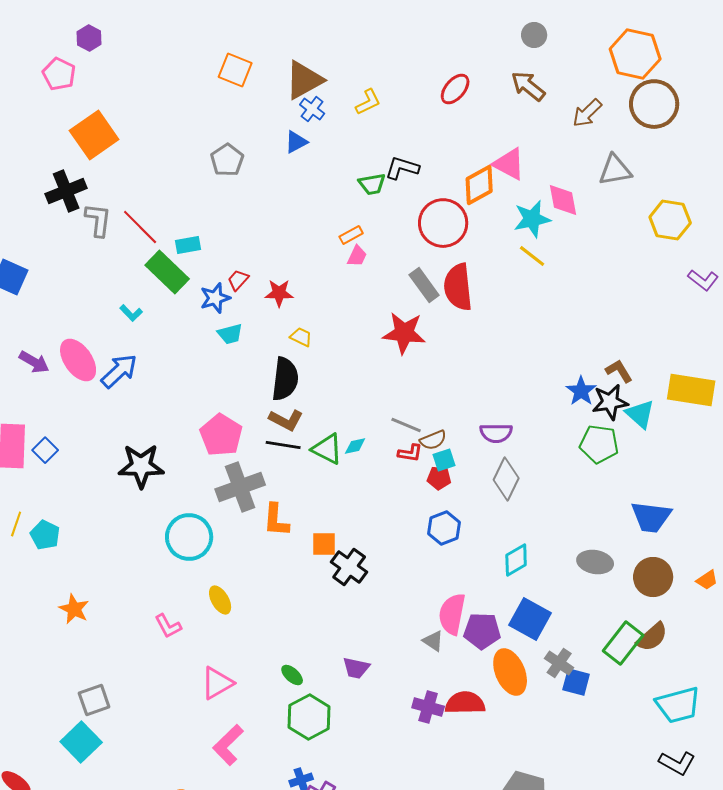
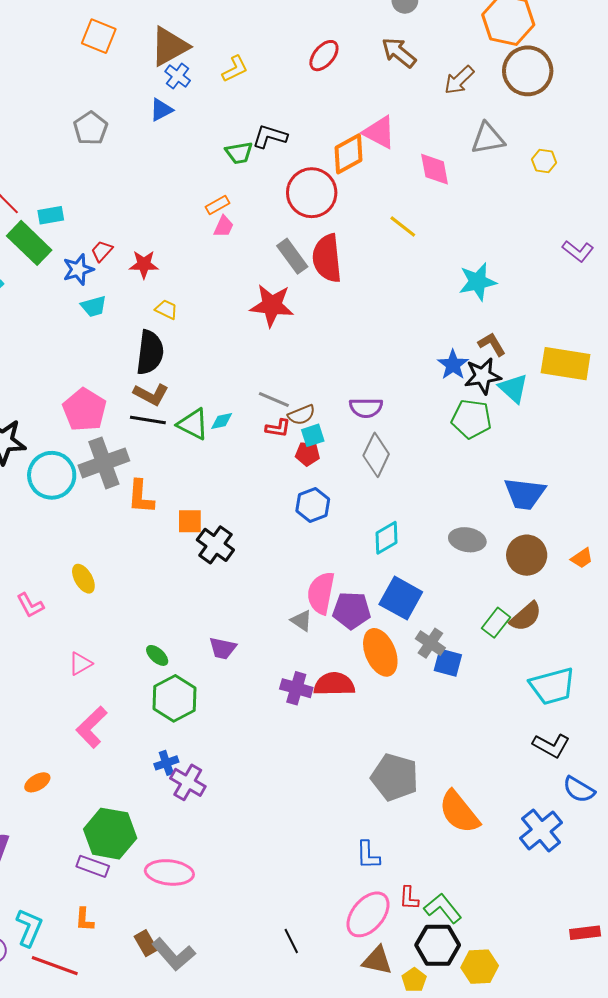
cyan star: (532, 219) -> (478, 282), moved
yellow hexagon: (670, 220) -> (544, 161), moved, size x0.6
cyan circle: (189, 537) -> (52, 475), moved
green rectangle: (623, 643) -> (496, 623), size x0.7
pink triangle: (217, 683) -> (80, 664), size x0.7

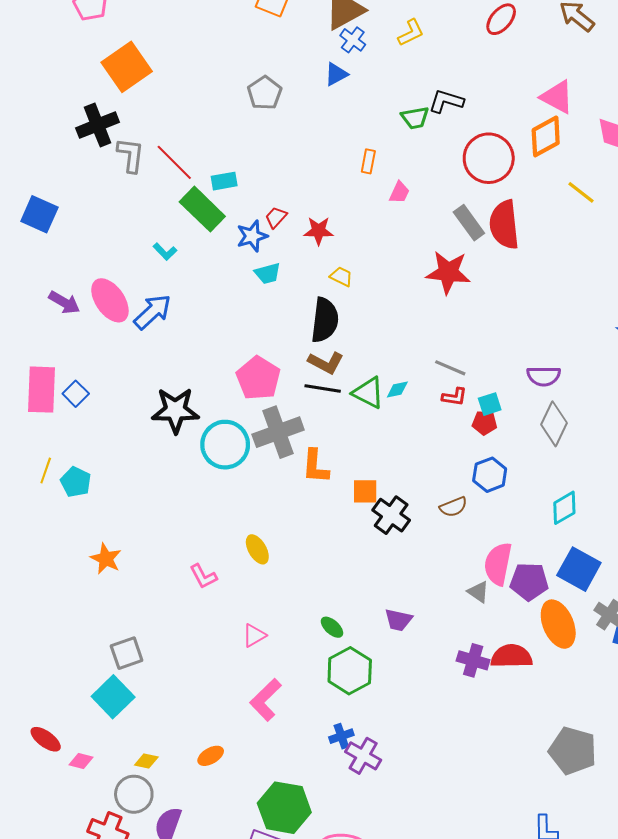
orange diamond: (349, 154) -> (546, 136), moved
orange rectangle: (218, 205) -> (368, 161), moved, turned -50
brown semicircle: (301, 415) -> (453, 507), moved

